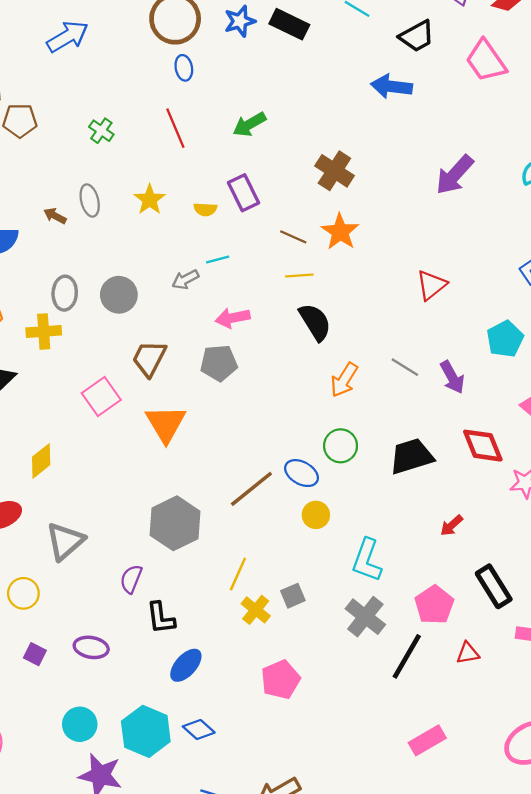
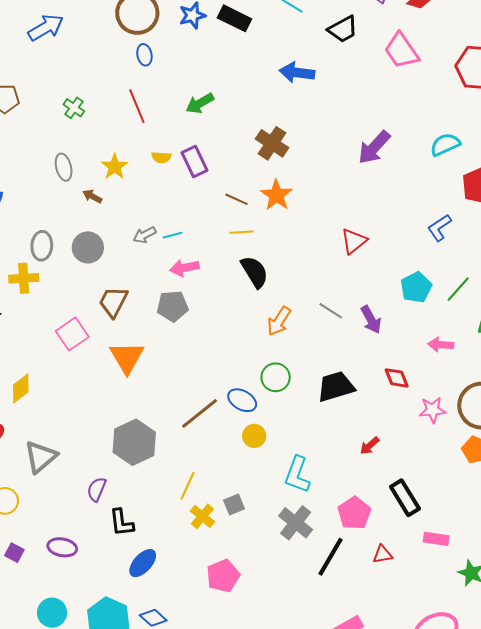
blue arrow: (392, 86) -> (297, 73), moved
yellow semicircle: (205, 209) -> (161, 157), moved
brown arrow: (55, 216) -> (92, 196), moved
cyan line: (218, 260) -> (173, 235), moved
red diamond: (483, 446) -> (397, 378), size x0.7

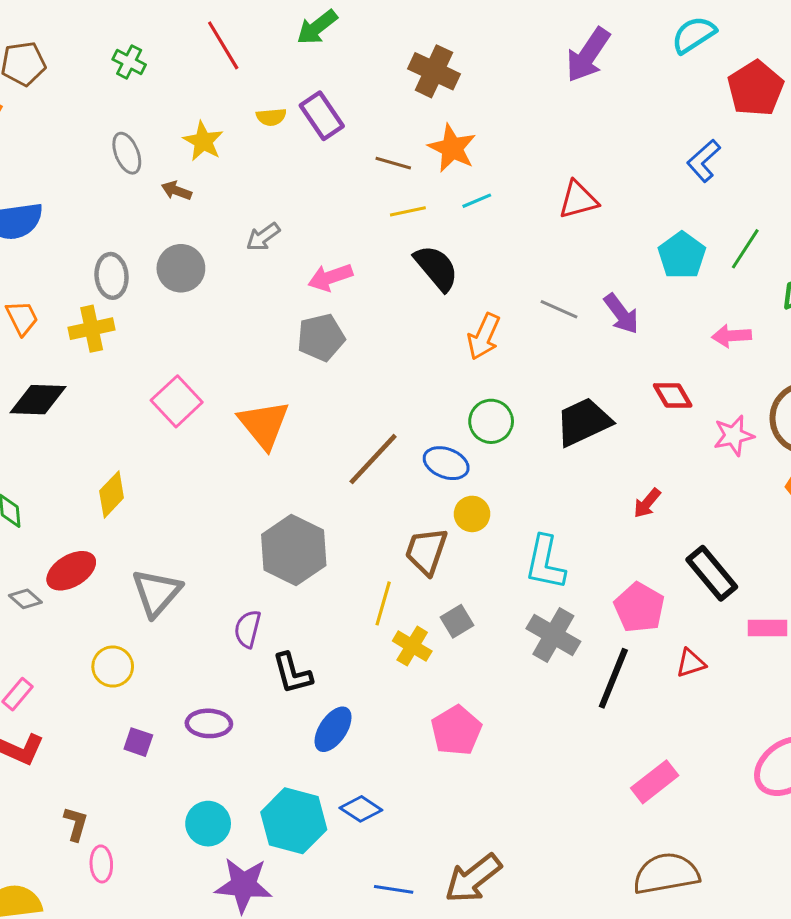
cyan line: (173, 235) -> (477, 201), moved
red triangle: (354, 241) -> (578, 200), turned 32
brown trapezoid: (113, 302) -> (426, 551), moved
brown line: (200, 413) -> (373, 459), moved

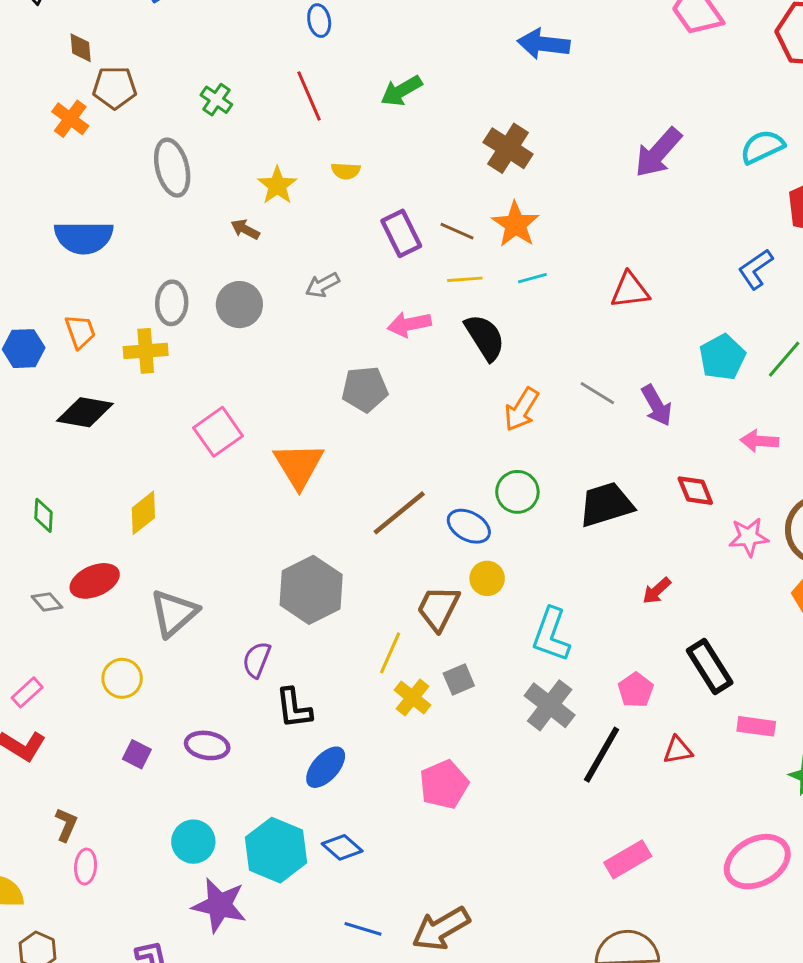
purple rectangle: (322, 116) -> (401, 233), moved
gray ellipse: (127, 153) -> (172, 168), moved, size x1.4
pink arrow: (330, 277) -> (409, 324), moved
pink pentagon: (639, 608) -> (636, 690), size x0.7

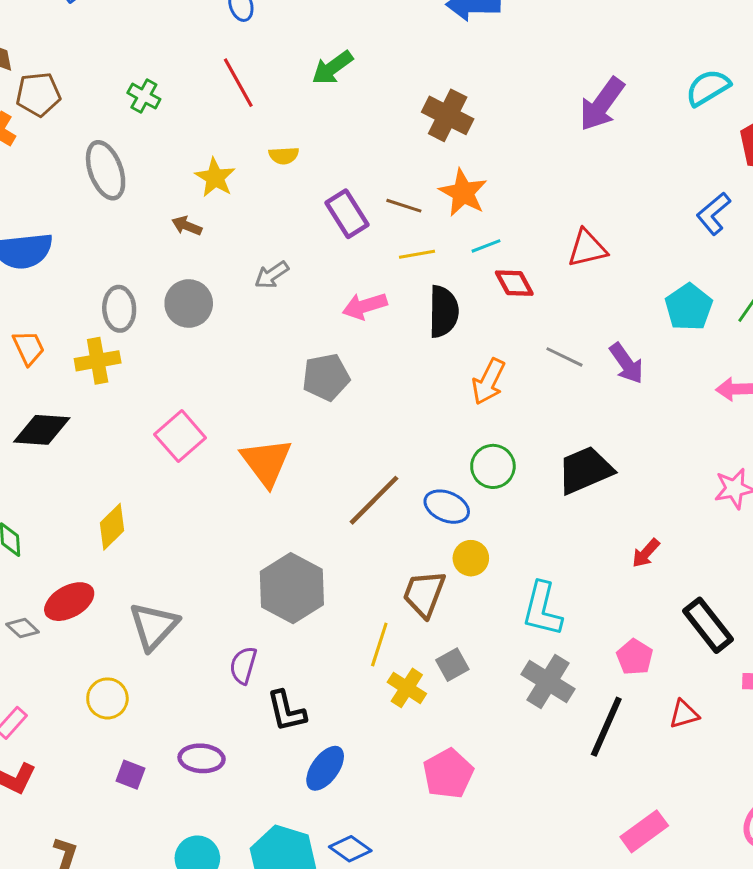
black semicircle: (485, 337) -> (443, 312), turned 39
red diamond: (695, 491) -> (514, 283), moved

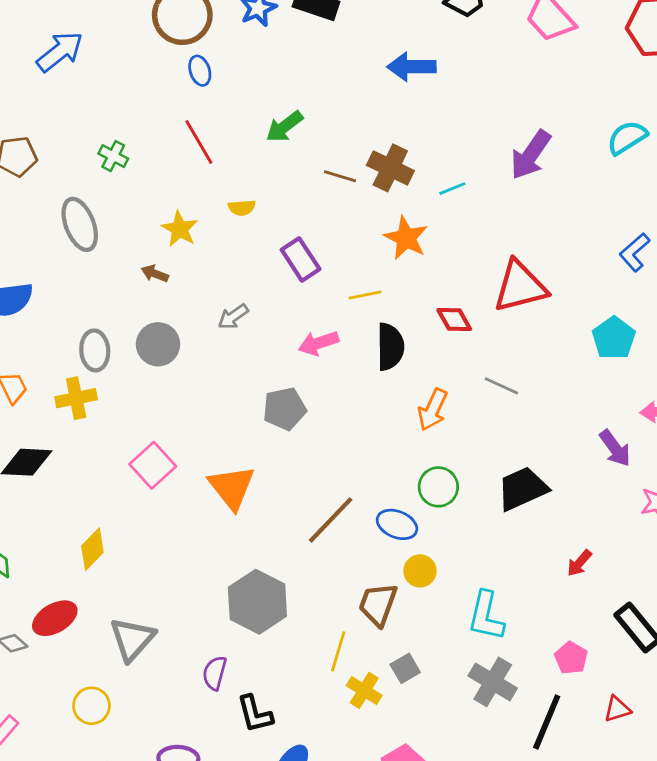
brown line: (404, 206) -> (340, 176), moved
cyan line: (486, 246) -> (452, 189), moved
red triangle: (587, 248) -> (520, 286), size x1.5
purple arrow: (626, 363) -> (615, 448), moved

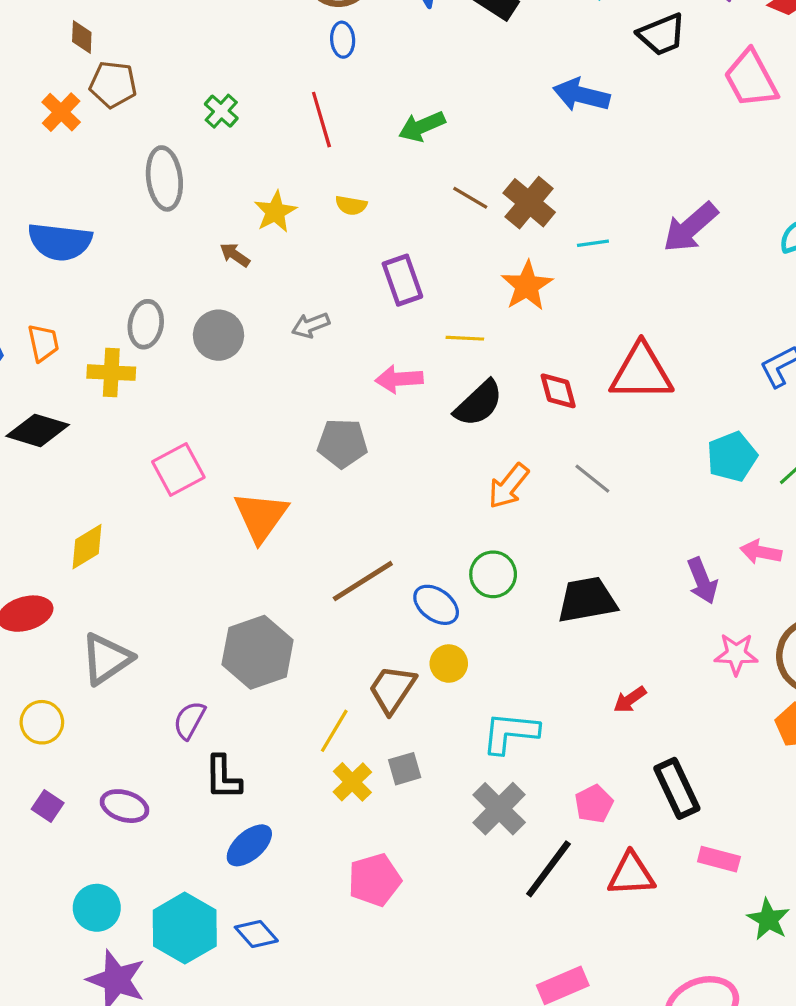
black semicircle: (390, 347) -> (479, 403), turned 33
cyan L-shape: (486, 616) -> (510, 733), turned 69
red triangle: (617, 709) -> (631, 874), size x1.5

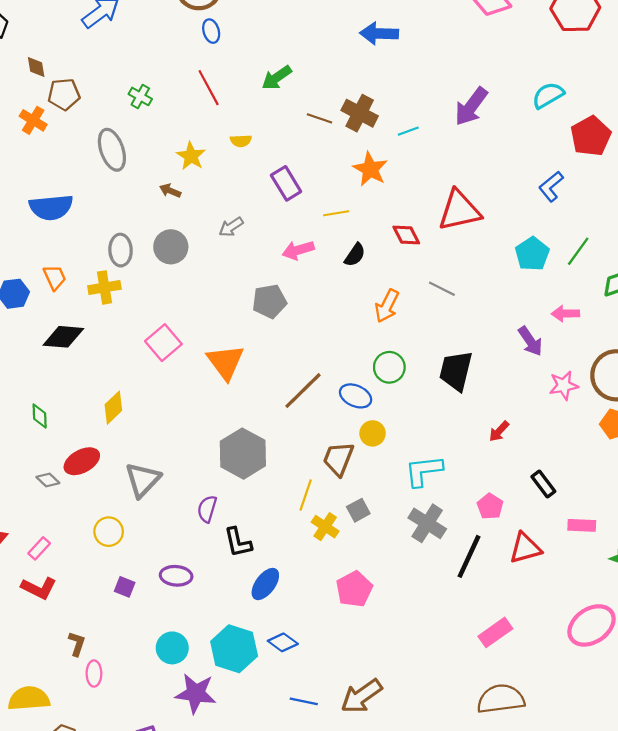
black semicircle: (479, 403) -> (355, 255), size x0.7
black trapezoid: (587, 600) -> (456, 371), turned -54
black rectangle: (677, 788) -> (543, 484), size x0.7

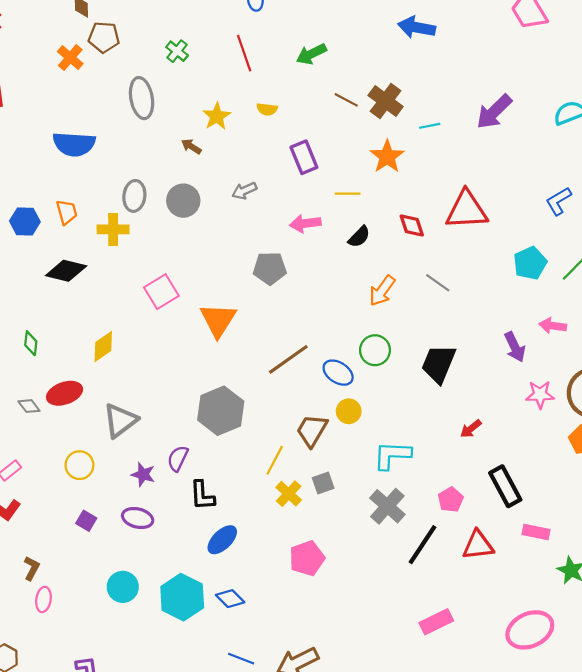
black rectangle: (543, 484) -> (505, 486), size x1.5
purple star: (196, 693) -> (143, 474), moved, size x0.6

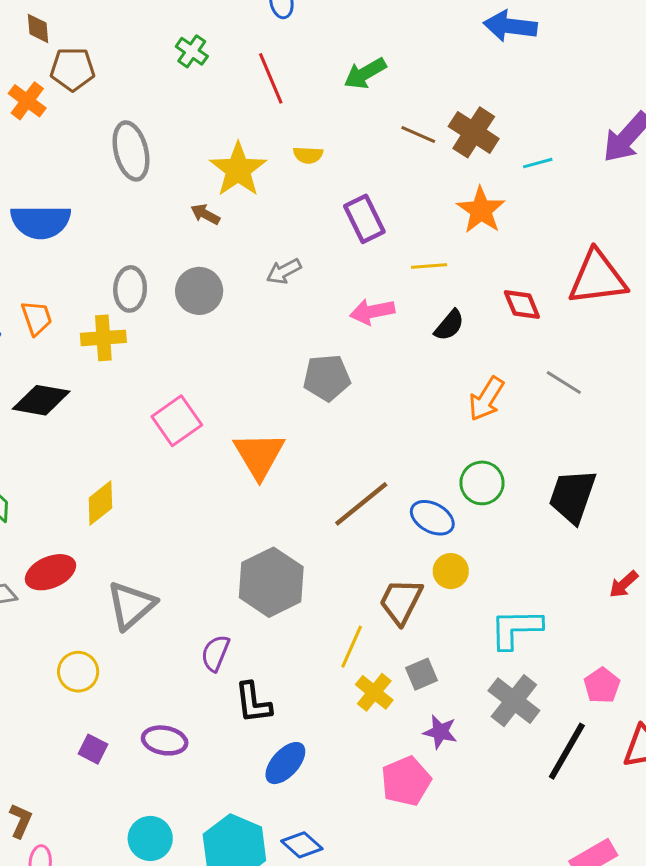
green cross: (177, 51) -> (192, 51), moved
yellow star: (217, 116) -> (238, 170), size x1.4
purple star: (143, 474) -> (440, 732), moved

